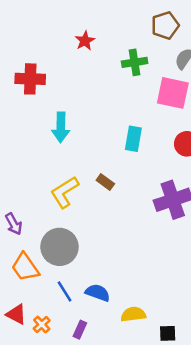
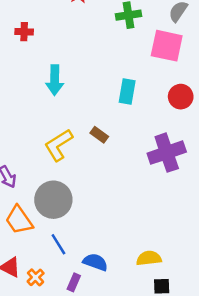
red cross: (30, 79) -> (24, 32), size x0.6
blue semicircle: (98, 293) -> (95, 262), moved
yellow semicircle: (133, 314) -> (149, 258), moved

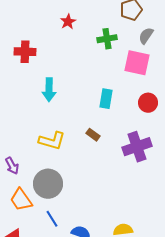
red cross: (24, 32) -> (25, 52), size x1.5
brown rectangle: (99, 135) -> (93, 135), moved
yellow L-shape: (58, 145) -> (52, 141), turned -132

